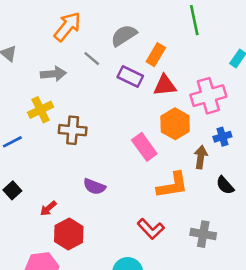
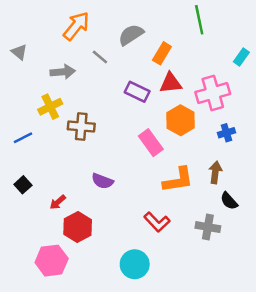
purple rectangle: (130, 76) -> (137, 92), moved
brown arrow: (201, 157) -> (215, 172), moved
black semicircle: (225, 185) -> (229, 201), moved

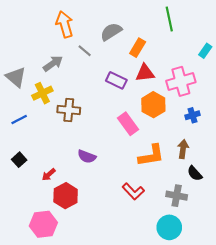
orange arrow: (76, 26) -> (65, 24), turned -55
gray triangle: (19, 52) -> (16, 77), moved, size x1.5
gray arrow: (63, 72) -> (53, 63), turned -30
cyan circle: (135, 264) -> (169, 227), moved

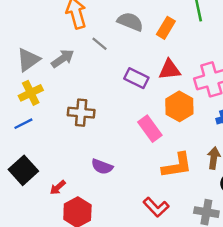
gray semicircle: (111, 32) -> (130, 22), turned 55
orange rectangle: (138, 48) -> (166, 28), moved
gray triangle: (16, 77) -> (28, 60), moved, turned 45
yellow cross: (42, 93) -> (31, 93), moved
black square: (19, 160) -> (23, 170), size x1.6

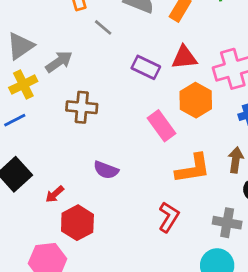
gray arrow: (63, 59) -> (59, 62), moved
red L-shape: (156, 207) -> (169, 217), turned -105

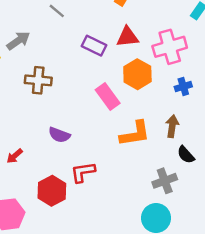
red L-shape: (169, 217) -> (83, 172), moved, turned -130
red hexagon: (77, 223) -> (52, 191), moved
gray cross: (227, 223) -> (165, 181), turned -30

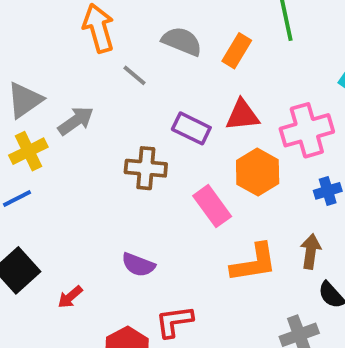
brown cross: (38, 80) -> (146, 168), moved

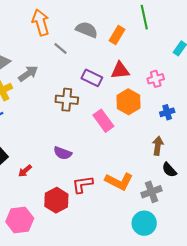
pink cross: (307, 130) -> (156, 79), size x0.6
orange L-shape: (254, 263) -> (119, 181), moved, turned 36

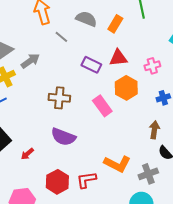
brown cross: (67, 100) -> (59, 98), moved
purple semicircle: (63, 153) -> (63, 137), size x1.4
red L-shape: (82, 184) -> (86, 180), moved

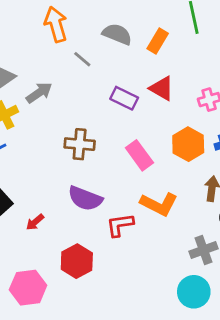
red triangle: (118, 58) -> (162, 88), turned 36
orange hexagon: (126, 88) -> (188, 144), moved
orange L-shape: (117, 164) -> (159, 204), moved
red L-shape: (86, 180) -> (120, 225), moved

